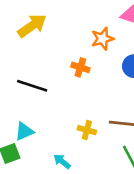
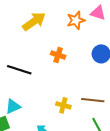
yellow arrow: (32, 26) -> (34, 21), moved
orange star: (103, 39) -> (76, 20), moved

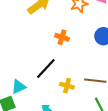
black line: (19, 70) -> (46, 69), moved, turned -65

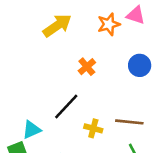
orange cross: (62, 37) -> (87, 67), turned 32

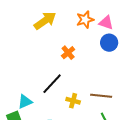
pink triangle: (136, 15) -> (106, 23), moved
blue circle: (140, 65) -> (109, 43), moved

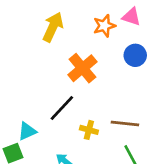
yellow arrow: (45, 21) -> (53, 27), turned -30
pink triangle: (106, 23) -> (131, 17), moved
orange cross: (68, 53) -> (82, 68), size x1.6

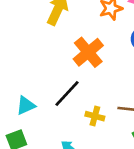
cyan triangle: (27, 131) -> (26, 105), moved

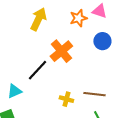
black line: (67, 93) -> (37, 70), moved

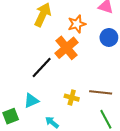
orange star: (78, 18) -> (77, 24), moved
cyan triangle: (14, 91) -> (31, 101), moved

